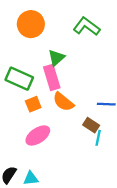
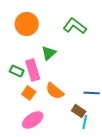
pink rectangle: (52, 77) -> (33, 70), moved
green rectangle: (19, 79) -> (17, 71), size x0.6
orange square: (33, 104) -> (29, 93), turned -32

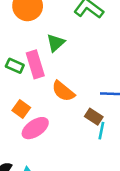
orange square: (29, 93) -> (21, 109), moved

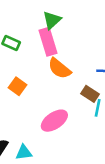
pink rectangle: (35, 64) -> (48, 42), moved
pink ellipse: (35, 128) -> (54, 121), moved

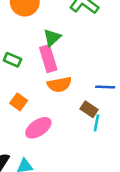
orange semicircle: (59, 68) -> (59, 85), turned -50
pink ellipse: (54, 121) -> (38, 128), moved

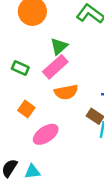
pink rectangle: (48, 59) -> (55, 67), turned 65

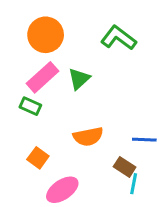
pink rectangle: (55, 67) -> (43, 77), moved

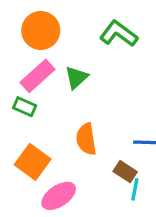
orange semicircle: (88, 137) -> (86, 139), turned 92
orange square: (38, 158) -> (33, 162), size x1.5

